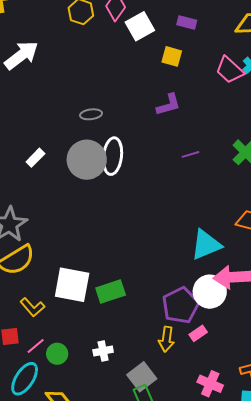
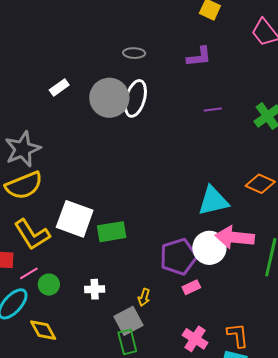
gray ellipse: (91, 114) -> (134, 53), moved
yellow L-shape: (32, 307) -> (32, 235), size x1.5
yellow arrow: (166, 339) -> (144, 297), moved, size x0.7

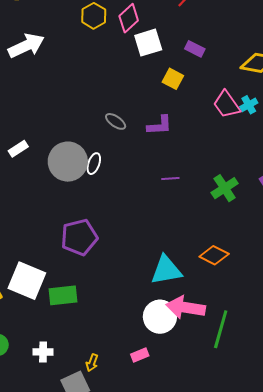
gray ellipse: (134, 53) -> (116, 121), moved, turned 30
white ellipse: (135, 98) -> (94, 164), size x0.6
purple pentagon: (178, 257) -> (79, 237), moved

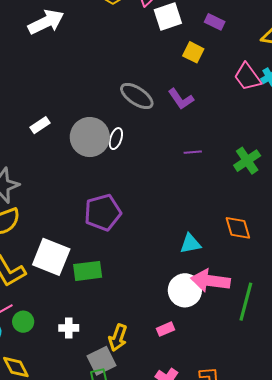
gray ellipse: (116, 121) -> (137, 96), size x1.6
purple L-shape: (160, 125) -> (181, 99), turned 60
orange diamond: (214, 255) -> (238, 228), turned 48
cyan triangle: (166, 270) -> (190, 244), size x0.7
yellow arrow: (92, 363) -> (118, 338), size x1.5

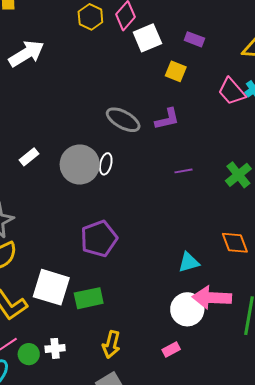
purple L-shape: (181, 99) -> (167, 119), turned -64
white cross: (69, 328) -> (55, 348), moved
yellow arrow: (118, 338) -> (111, 344), moved

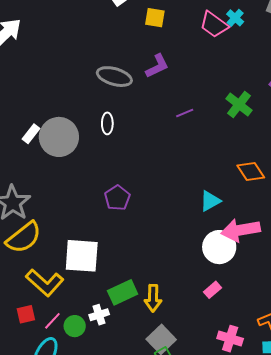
gray circle: (80, 165) -> (59, 137), moved
purple pentagon: (99, 239) -> (117, 198), size x0.7
green rectangle: (89, 298) -> (123, 292), moved

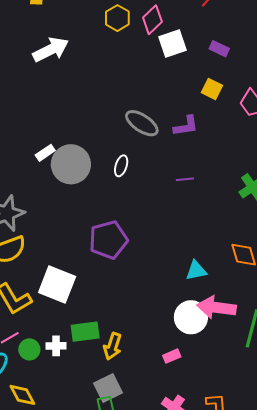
yellow square: (155, 18) -> (212, 89), moved
purple line: (185, 113) -> (185, 179), moved
purple pentagon: (117, 198) -> (108, 240), size x1.5

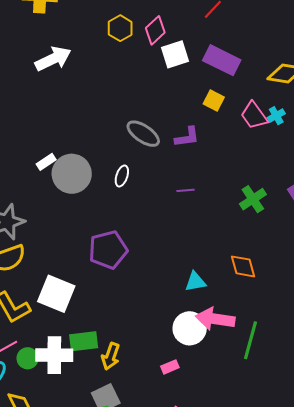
purple rectangle: (219, 49) -> (222, 60), size x1.8
white cross: (56, 346) -> (54, 355), size x1.8

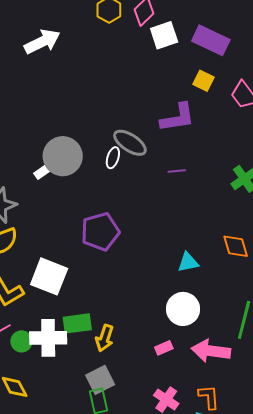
gray ellipse: (143, 134) -> (130, 143), moved
purple L-shape: (187, 137) -> (178, 118), size x1.4
white rectangle: (46, 162) -> (44, 171), moved
pink arrow: (215, 319) -> (211, 351), moved

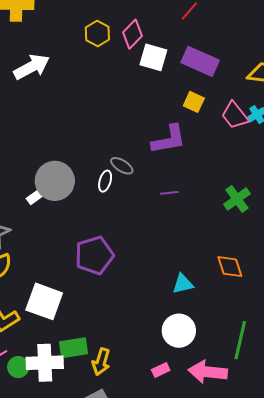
white square: (164, 35) -> (153, 57), turned 36
gray ellipse: (130, 143) -> (122, 166), size x0.7

